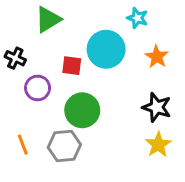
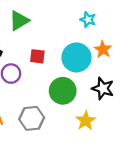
cyan circle: (106, 49) -> (76, 57), moved
green circle: (82, 110) -> (63, 91), moved
yellow star: (158, 145) -> (86, 121), moved

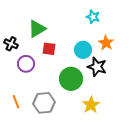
green triangle: (19, 21) -> (37, 29), moved
cyan circle: (76, 57) -> (83, 50), size x0.7
black star: (103, 88) -> (97, 67), moved

